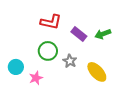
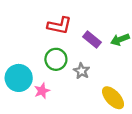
cyan circle: (16, 67) -> (19, 78), size x1.5
yellow ellipse: (97, 72) -> (113, 98), moved

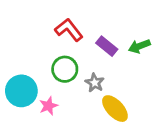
red L-shape: (59, 26) -> (69, 30), turned -140
yellow ellipse: (113, 98) -> (115, 109), moved

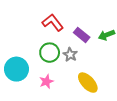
gray star: (95, 83) -> (70, 55), moved
pink star: (49, 106) -> (46, 82), moved

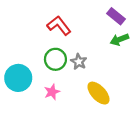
purple rectangle: (82, 35) -> (116, 16), moved

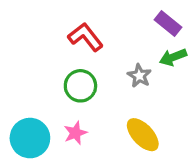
gray star: (79, 62) -> (139, 76), moved
cyan circle: (18, 78) -> (30, 138), moved

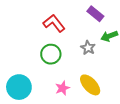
purple rectangle: (168, 24) -> (95, 14), moved
pink star: (75, 133) -> (63, 88), moved

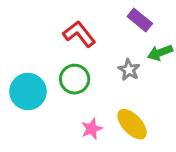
cyan circle: (19, 87) -> (28, 92), moved

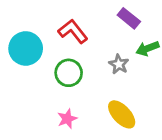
cyan circle: (28, 92) -> (26, 48), moved
pink star: (92, 129) -> (67, 119), moved

